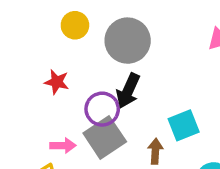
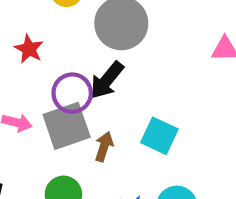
cyan square: (184, 125) -> (159, 136), turned 32
brown arrow: (155, 151) -> (104, 147), moved

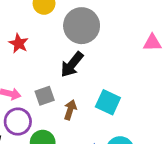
purple circle: (72, 93) -> (18, 122), moved
gray square: (67, 126) -> (45, 96), size x0.6

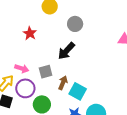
gray circle: (82, 26) -> (75, 24), size x0.6
cyan square: (108, 102) -> (78, 91), moved

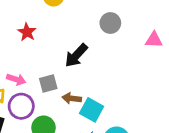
gray circle: (75, 24) -> (110, 23), moved
brown arrow: (63, 83) -> (72, 98), turned -104

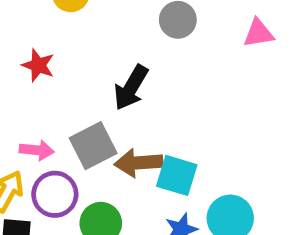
gray square: (48, 83) -> (93, 146), size x1.4
brown arrow: (72, 98) -> (139, 163), size x1.4

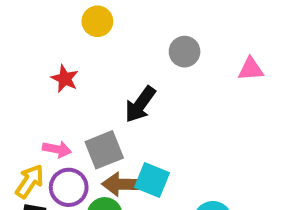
brown arrow: (139, 163) -> (122, 184), moved
cyan square: (177, 175) -> (152, 180), moved

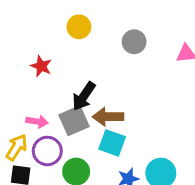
yellow circle: (97, 21) -> (79, 27), moved
black arrow: (140, 104) -> (84, 96), moved
brown arrow: (122, 184) -> (108, 117), moved

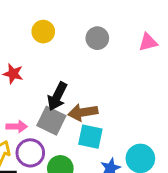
gray square: (74, 121) -> (51, 121), turned -32

